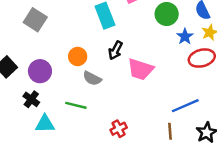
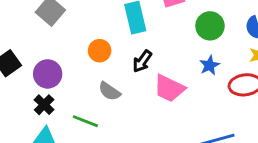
blue star: (185, 37) -> (210, 65), moved
orange circle: (78, 56) -> (100, 51), moved
black cross: (31, 99) -> (44, 105), moved

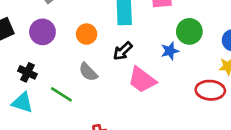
blue star: (210, 65) -> (170, 51), moved
purple circle: (48, 74) -> (42, 32), moved
black cross: (44, 105) -> (27, 72), turned -30

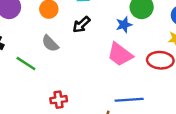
pink trapezoid: (142, 80) -> (120, 54), moved

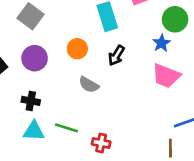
green line: (26, 64) -> (67, 128), moved
red cross: (59, 100) -> (101, 143), moved, turned 35

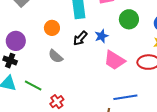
blue star: (161, 43) -> (101, 36), moved
purple circle: (35, 58) -> (16, 41), moved
red cross: (101, 143) -> (57, 102), turned 32

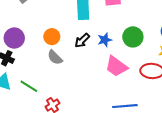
green circle: (129, 19) -> (133, 37), moved
orange circle: (52, 28) -> (52, 37), moved

